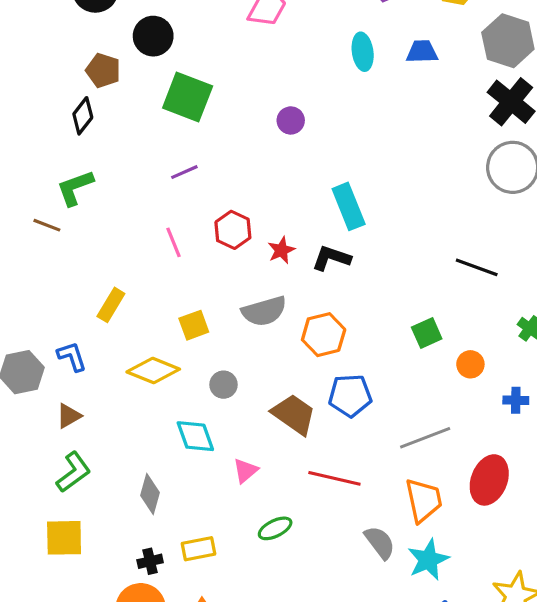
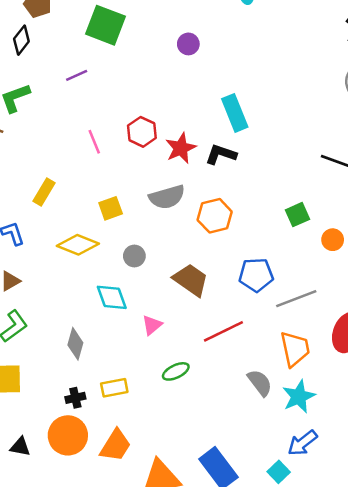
purple line: (184, 172) -> (77, 75), moved
red star: (281, 250) -> (181, 148), size x1.4
blue pentagon: (350, 396) -> (256, 275), moved
red line: (334, 478) -> (223, 331), turned -39

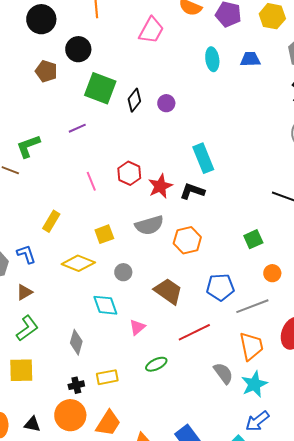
black diamond: (21, 40) -> (134, 100), moved
orange circle: (333, 240) -> (272, 273), moved

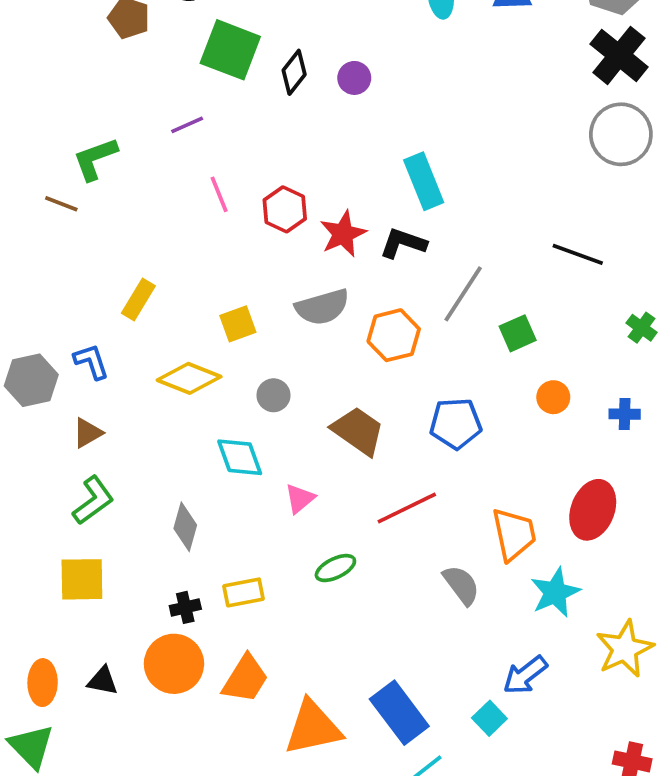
pink line: (91, 181) -> (219, 194), moved
gray line: (252, 306) -> (463, 294), moved, turned -36
cyan star: (254, 384) -> (555, 592), moved

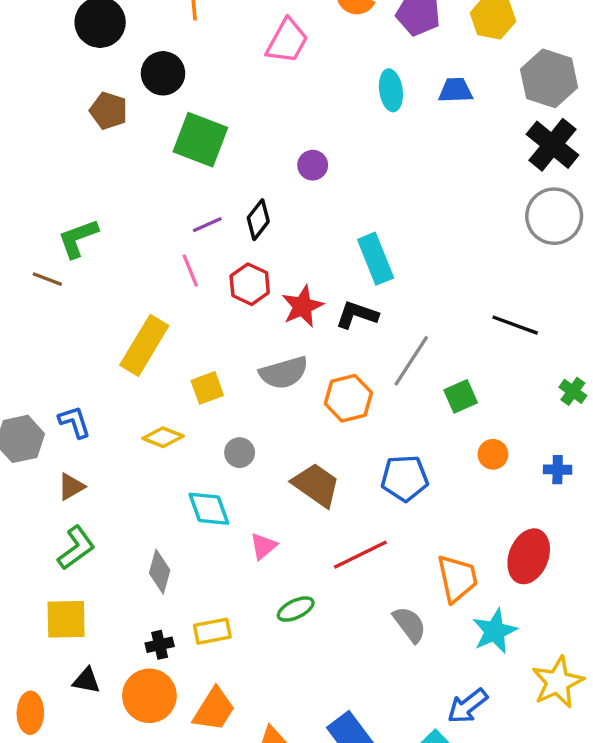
black diamond: (294, 72) -> (258, 220), moved
purple line: (187, 125) -> (207, 225), moved
yellow rectangle: (138, 300) -> (144, 345), moved, size x1.6
yellow diamond: (189, 378) -> (163, 437), size x0.7
black triangle: (103, 681) -> (86, 680), moved

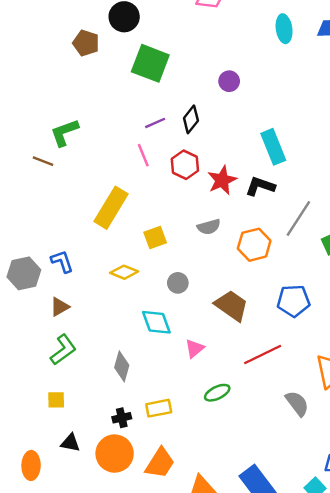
gray semicircle: (284, 373) -> (209, 227), size x0.7
yellow square: (66, 619) -> (56, 400), size x0.6

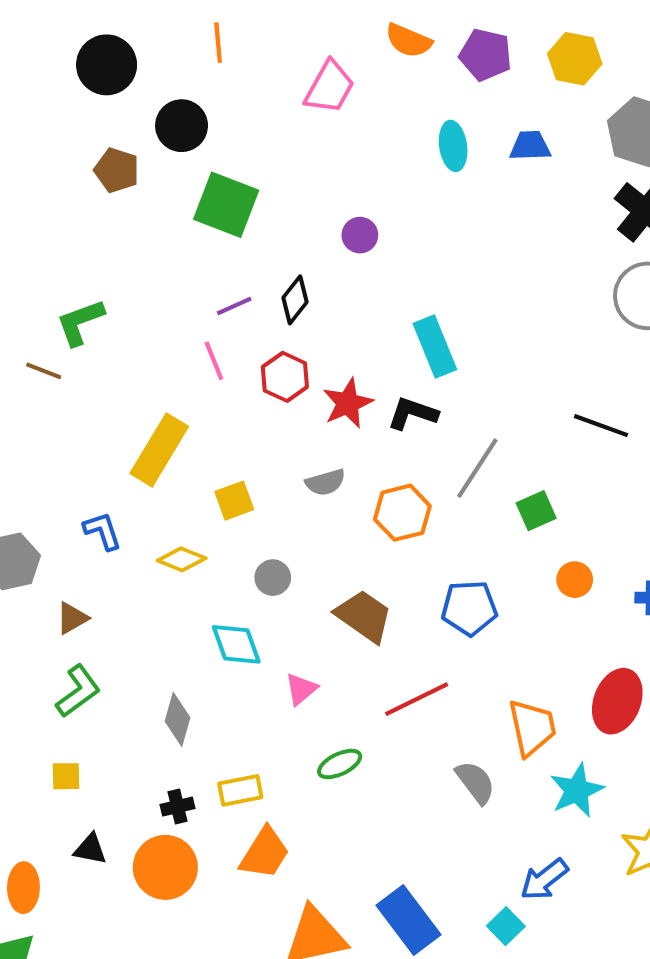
blue L-shape: (62, 261) -> (103, 531), moved
orange trapezoid: (160, 463) -> (265, 853), moved

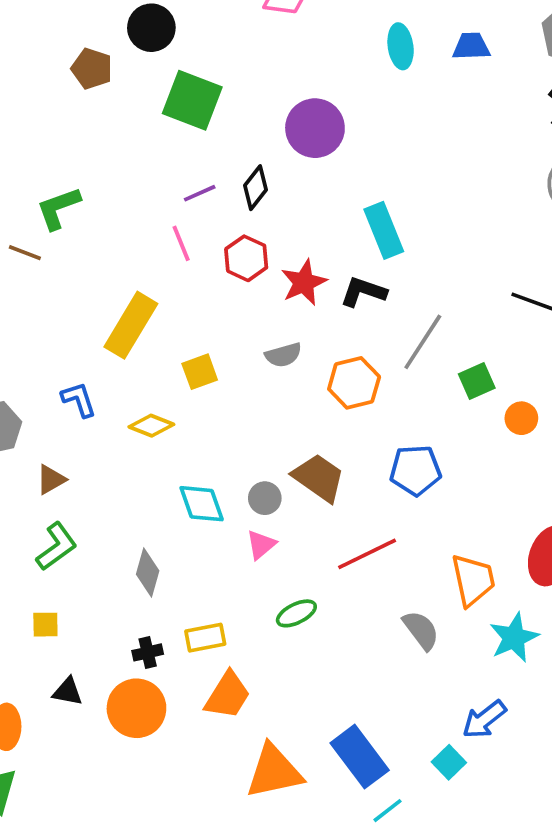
purple circle: (360, 235) -> (315, 128), size x1.8
gray circle: (273, 578) -> (265, 498), moved
orange circle: (575, 580) -> (521, 418), moved

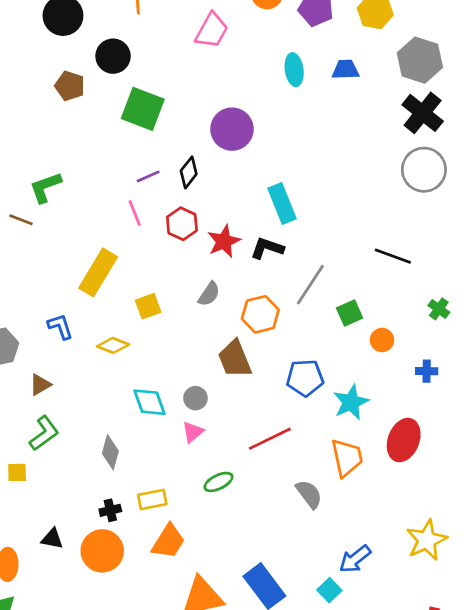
gray semicircle: (283, 355) -> (209, 294), turned -40
brown trapezoid: (319, 478) -> (235, 359), moved, turned -147
yellow square: (45, 625) -> (17, 472), moved
cyan star: (514, 638) -> (351, 402), moved

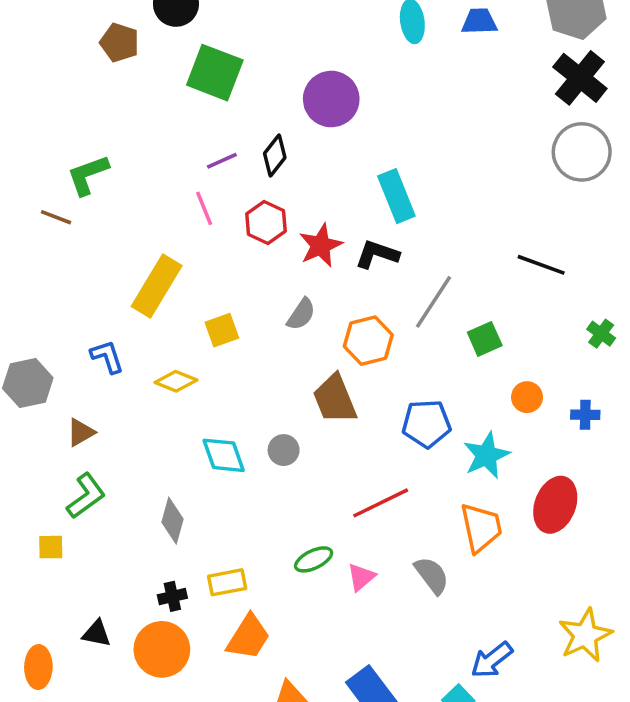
orange circle: (382, 340) -> (527, 397), moved
pink triangle: (193, 432) -> (361, 577), moved

